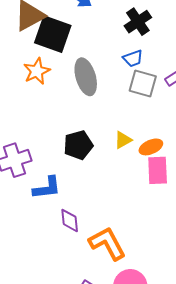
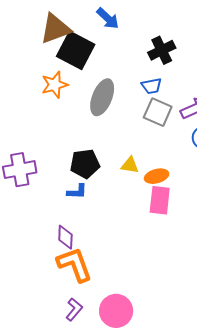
gray ellipse: (86, 77) -> (102, 97), turned 30
yellow triangle: (123, 140) -> (130, 165), turned 30
blue L-shape: (47, 188) -> (77, 192), moved, size x0.7
orange L-shape: (107, 243) -> (75, 264), moved

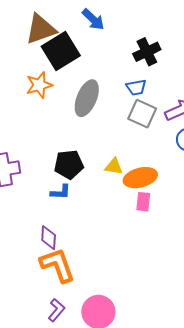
black square: (76, 50) -> (61, 51), turned 30
orange ellipse: (157, 176) -> (140, 178), size x1.4
pink rectangle: (160, 200) -> (143, 202), size x0.7

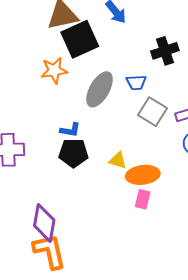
blue trapezoid: (136, 87) -> (136, 82), moved
blue L-shape: (61, 192) -> (70, 130), moved
purple diamond: (49, 238) -> (44, 223), size x1.5

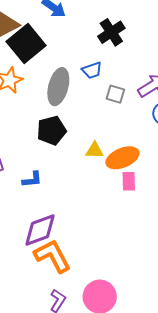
gray square: (153, 112) -> (115, 94), size x0.7
blue L-shape: (70, 130) -> (32, 180), moved
black pentagon: (73, 153) -> (52, 130), moved
purple diamond: (44, 223) -> (40, 230), turned 75

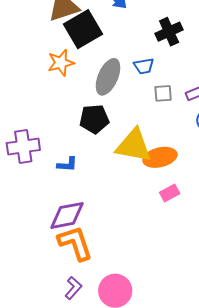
gray square: (115, 94) -> (163, 93), turned -30
yellow triangle: (95, 150) -> (134, 146), size x2.0
pink rectangle: (129, 181) -> (170, 193), moved, turned 54

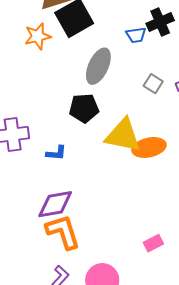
orange star: (61, 63) -> (38, 36), moved
blue trapezoid: (144, 66) -> (136, 35), moved
gray square: (163, 93) -> (153, 84), turned 36
pink rectangle: (170, 193) -> (153, 243), moved

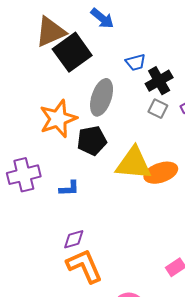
black cross: (160, 22) -> (159, 81), moved
orange star: (38, 36) -> (58, 119), moved, size x1.4
purple diamond: (55, 204) -> (74, 239), size x0.6

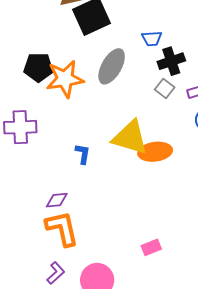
black pentagon: (92, 141) -> (38, 67), moved
blue L-shape: (69, 188) -> (83, 154), moved, turned -90

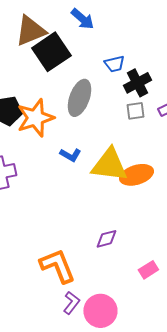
gray square: (165, 88) -> (135, 111), turned -36
blue L-shape: (83, 154) -> (70, 155), moved, turned 120
purple diamond: (57, 200) -> (106, 239), moved
purple L-shape: (56, 273) -> (71, 303), moved

